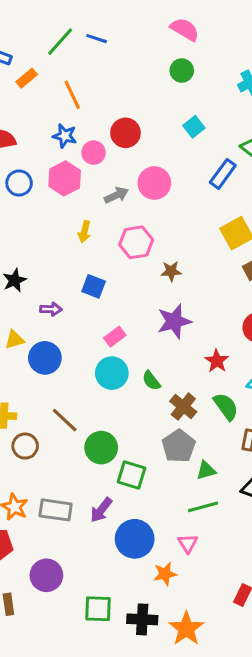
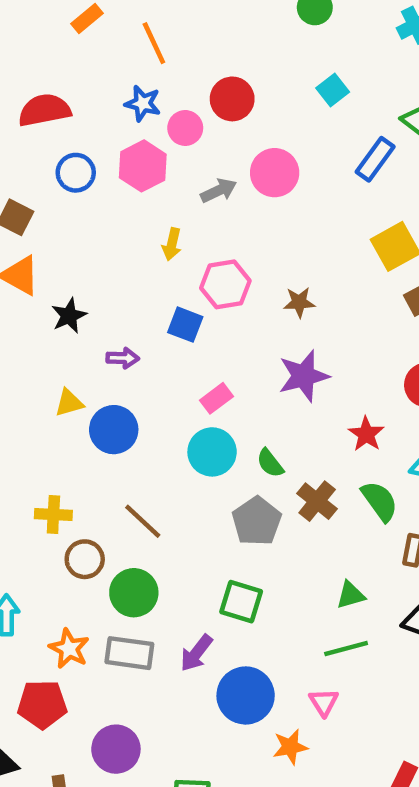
pink hexagon: (136, 242) -> (225, 284), moved
gray pentagon: (179, 446) -> (257, 521), moved
green circle: (101, 448) -> (134, 593), moved

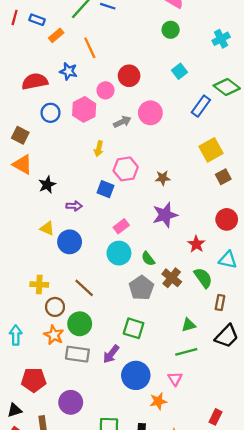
blue star: (143, 103) -> (68, 71), moved
yellow triangle: (69, 403) -> (47, 228), turned 40
orange star: (69, 649) -> (54, 335), moved

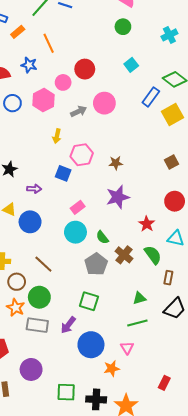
yellow square: (211, 150) -> (173, 114), moved

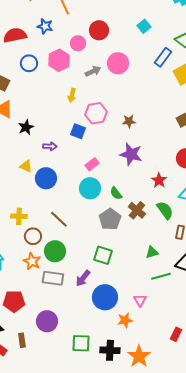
purple star: (118, 197) -> (131, 154), turned 30
green line: (137, 323) -> (161, 276), moved

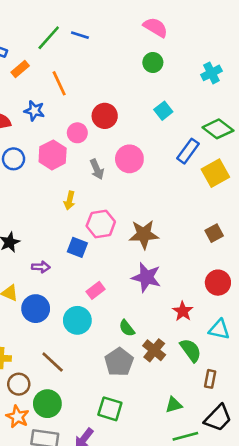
gray arrow: (93, 71) -> (97, 169), turned 91
brown star: (129, 121) -> (144, 234), size x1.6
cyan circle: (90, 188) -> (77, 320), moved

